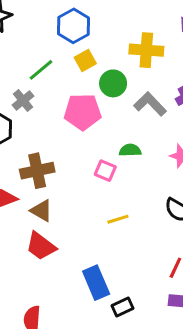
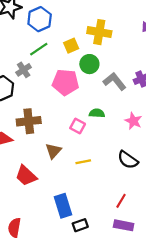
blue hexagon: (73, 26) -> (40, 19), moved
yellow cross: (146, 50) -> (99, 32), moved
brown triangle: (42, 211) -> (53, 151), moved, turned 36

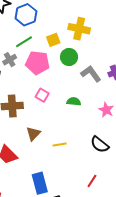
pink pentagon: (66, 82) -> (38, 63), moved
pink square: (78, 126) -> (42, 95), moved

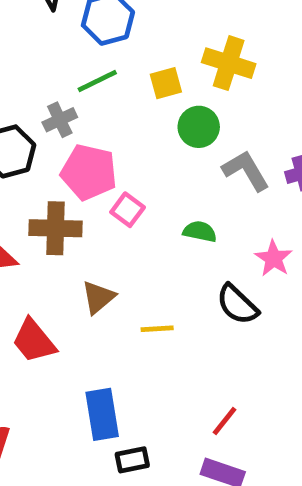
pink pentagon: (38, 63) -> (89, 172), moved
black semicircle: (100, 144) -> (237, 304), moved

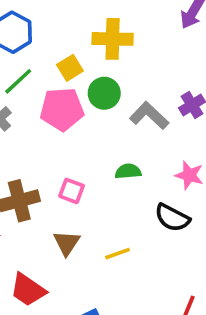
pink pentagon: (89, 172) -> (62, 109), moved
pink square: (128, 210) -> (72, 191), moved

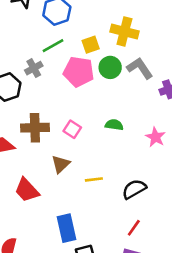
gray L-shape: (149, 116) -> (140, 68), moved
black semicircle: (172, 218) -> (134, 189), moved, turned 110

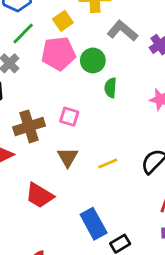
green circle: (110, 67) -> (93, 60), moved
green semicircle: (114, 125) -> (111, 88), moved, turned -78

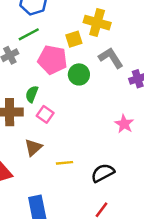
yellow square: (63, 21) -> (74, 39), moved
green semicircle: (111, 88) -> (32, 94), moved

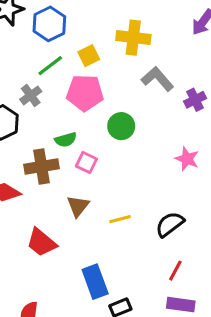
yellow square: (74, 39) -> (89, 56), moved
green circle: (79, 74) -> (121, 126), moved
green semicircle: (32, 94) -> (66, 140), turned -119

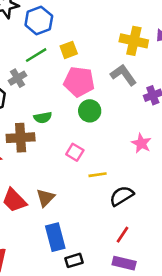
yellow cross: (133, 38) -> (134, 41), moved
pink pentagon: (85, 93) -> (79, 82), moved
pink square: (86, 162) -> (75, 152), moved
brown triangle: (78, 206) -> (45, 198), moved
yellow line: (120, 219) -> (98, 175), moved

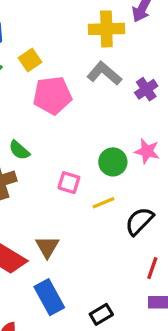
green circle: (90, 111) -> (113, 162), moved
green semicircle: (43, 117) -> (19, 150), turned 66
blue rectangle: (55, 237) -> (49, 297), moved

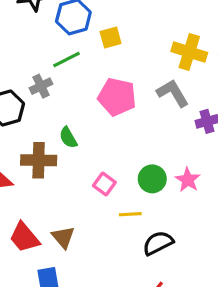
yellow square: (30, 60) -> (111, 38), moved
brown triangle: (47, 247) -> (63, 237), turned -30

